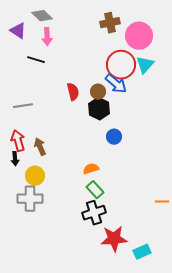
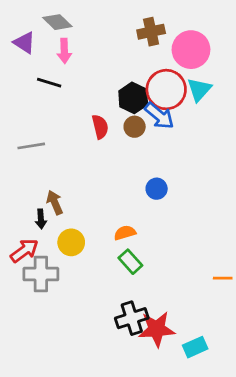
black hexagon: (99, 109) -> (133, 98), moved
red arrow: (18, 141) -> (24, 251), moved, turned 70
black arrow: (15, 159) -> (41, 219), moved
yellow circle: (35, 176) -> (71, 242), moved
black cross: (94, 213) -> (132, 318), moved

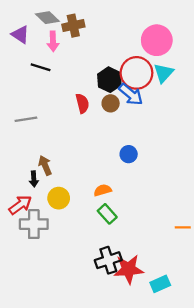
brown cross: (151, 32) -> (73, 26), moved

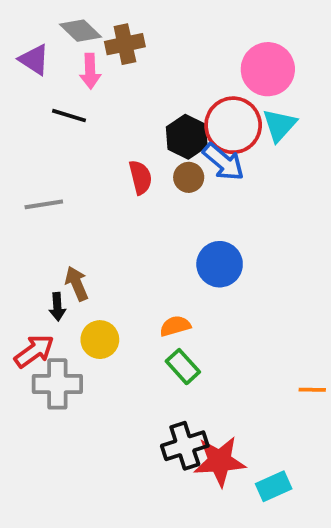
blue circle: (129, 154) -> (220, 264), size x1.5

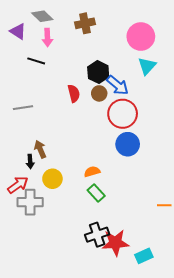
brown cross: (125, 44) -> (85, 23), moved
red circle: (233, 125) -> (123, 114), moved
blue circle: (220, 264) -> (128, 144), moved

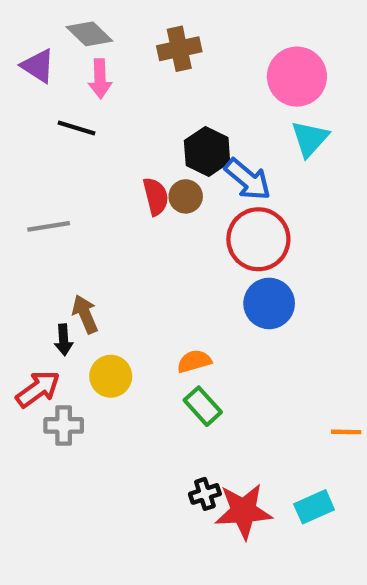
brown circle: (99, 93) -> (186, 196), moved
gray cross: (30, 202) -> (64, 425), size x0.7
black cross: (97, 235) -> (205, 494), size x0.6
cyan rectangle: (144, 256) -> (314, 507), moved

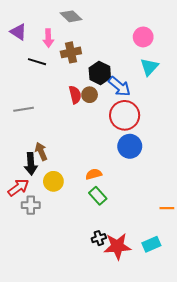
gray diamond: (89, 34) -> (71, 16), moved
brown cross: (179, 49) -> (71, 52), moved
pink circle: (297, 77) -> (143, 37), size x0.7
black arrow: (64, 340) -> (31, 164), size x1.5

